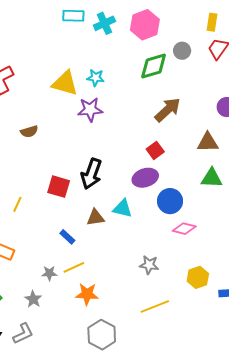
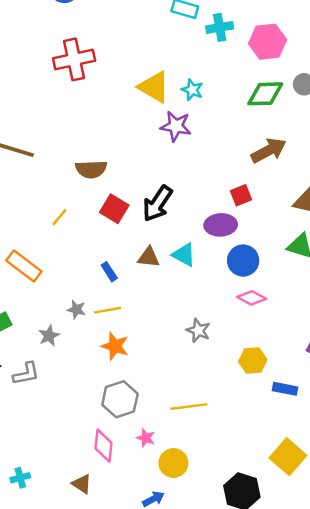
brown semicircle: (29, 132) -> (91, 169), moved, size x1.4
yellow line: (155, 306) -> (189, 407), moved

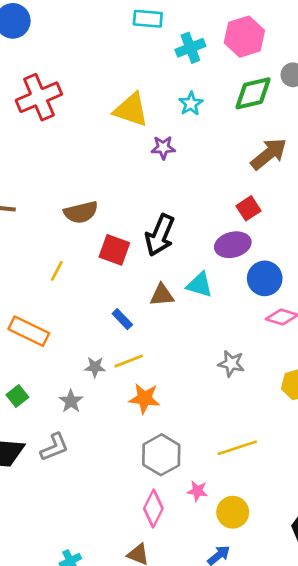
cyan cross: (220, 27) -> (190, 48), moved
cyan star: (192, 90) -> (191, 104), moved, turned 30
purple star: (176, 126) -> (163, 148), size x0.7
pink diamond: (103, 446) -> (153, 508), turned 32

